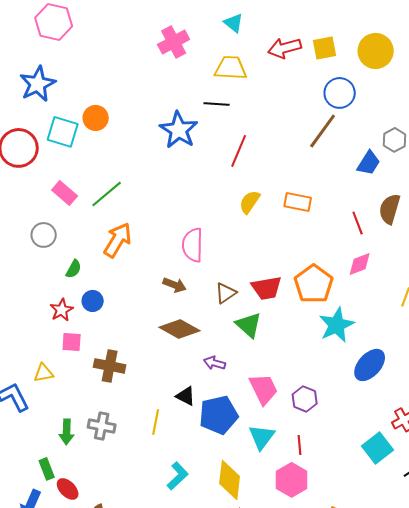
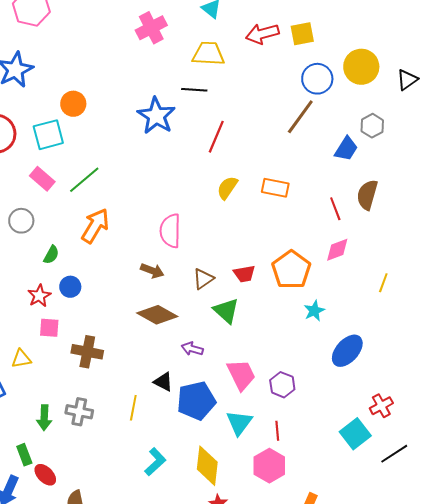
yellow circle: (376, 51) -> (361, 67), moved
cyan square: (63, 132) -> (48, 135), moved, turned -32
red trapezoid: (267, 288) -> (244, 274), size x0.7
cyan star: (337, 325) -> (314, 311), size x0.6

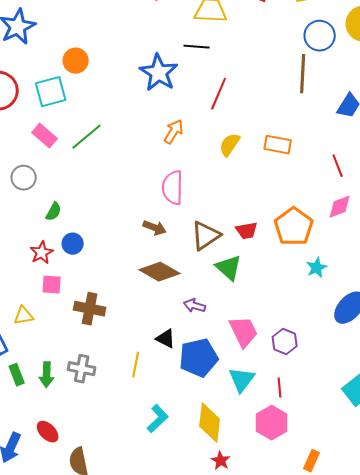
brown line: (300, 117) -> (303, 74), turned -33
orange arrow: (95, 226) -> (174, 132), moved, size x0.7
brown triangle: (203, 279) -> (206, 236), size x1.4
green rectangle: (24, 455) -> (17, 375), moved

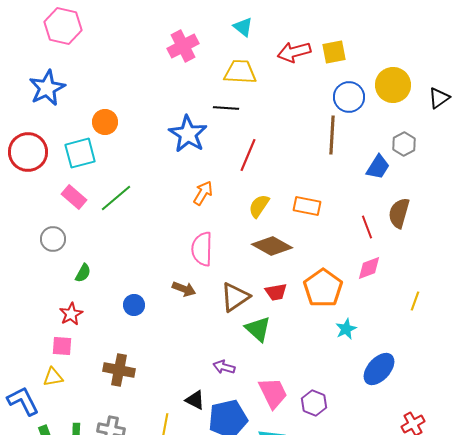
blue circle: (73, 244) -> (134, 305), moved
brown diamond: (160, 272) -> (272, 246), moved
pink square: (52, 285) -> (62, 346), moved

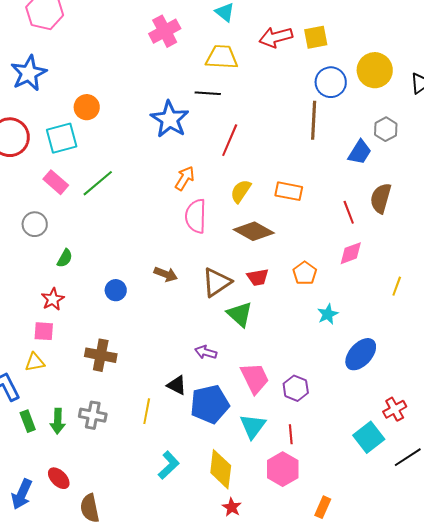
pink semicircle: (202, 249) -> (196, 216), moved
orange pentagon: (323, 288) -> (305, 273), size x0.6

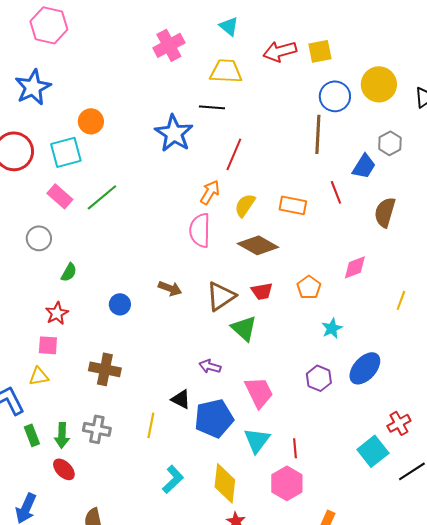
orange arrow: (185, 178) -> (210, 192), moved
red line: (349, 212) -> (336, 192), moved
purple hexagon: (296, 388) -> (319, 378), moved
red ellipse: (59, 478) -> (64, 469), moved

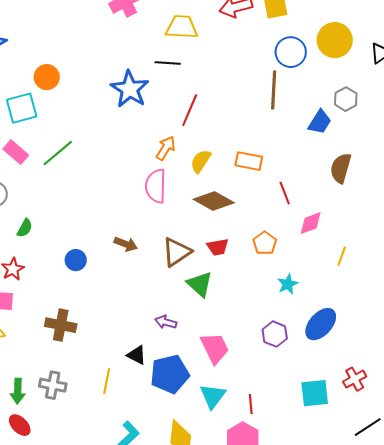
red line: (336, 192) -> (285, 193), moved
yellow line: (401, 300) -> (342, 256), moved
cyan square: (373, 451) -> (315, 393), moved, turned 32

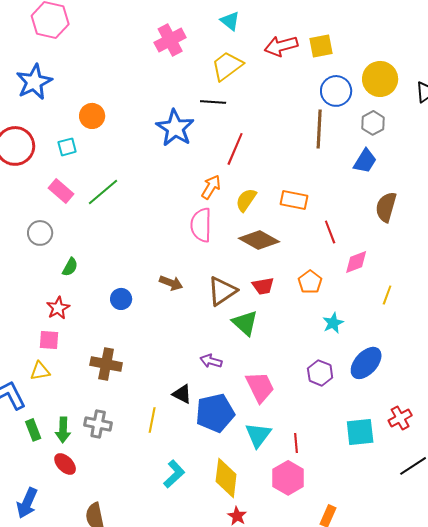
yellow trapezoid: (182, 27) -> (227, 66), turned -40
gray hexagon: (346, 99) -> (373, 123), moved
cyan square: (22, 108) -> (67, 147), size x0.6

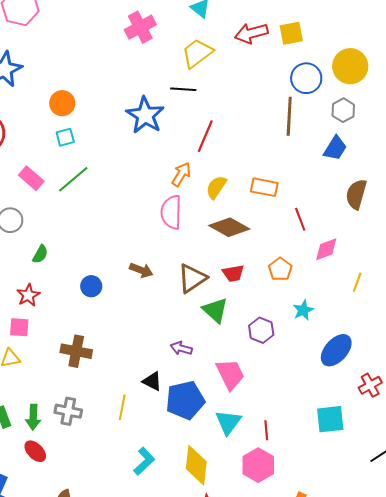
cyan square: (67, 147) -> (65, 137), moved
purple hexagon: (320, 373) -> (261, 330), moved
red cross: (400, 418) -> (370, 385), moved

